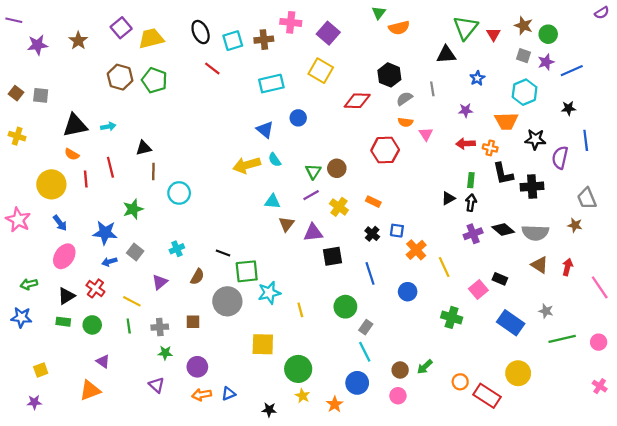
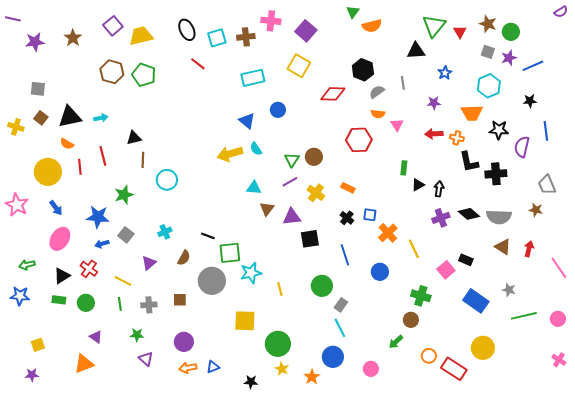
brown square: (16, 93) -> (41, 118), moved
green rectangle: (471, 180) -> (404, 168), moved
green star: (165, 353) -> (137, 335), moved
brown circle: (400, 370) -> (411, 320), moved

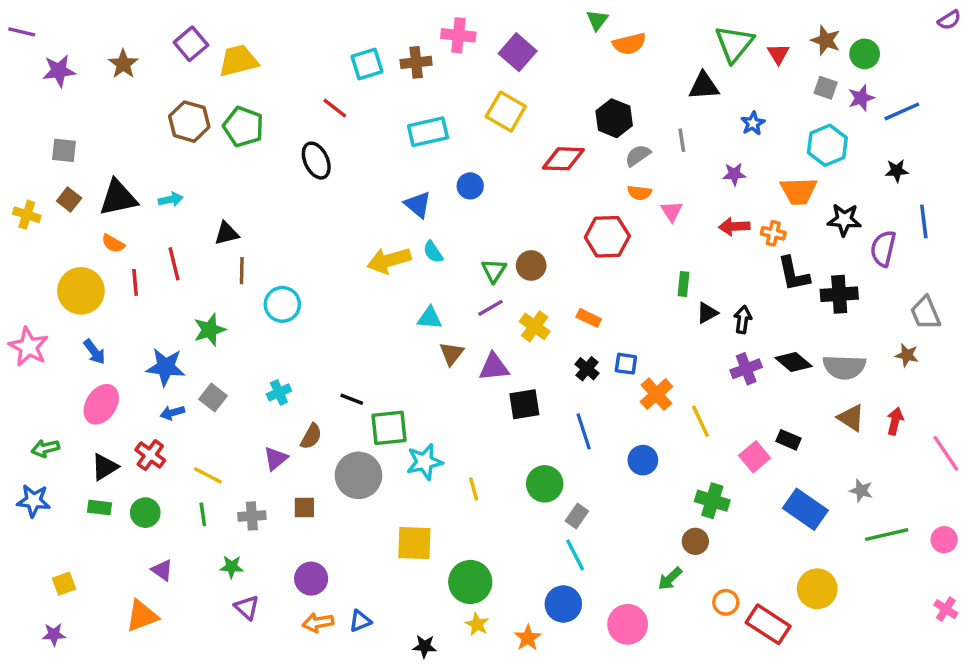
black ellipse: (187, 30) -> (316, 161), moved
purple triangle: (149, 263) -> (276, 458), moved
pink circle: (371, 369) -> (628, 624), size x1.5

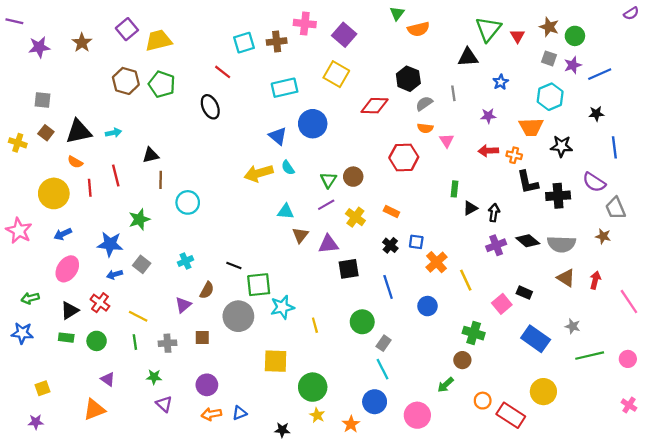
blue circle: (470, 186) -> (313, 124), size x1.6
purple semicircle: (883, 249) -> (594, 182), moved, turned -70
blue arrow: (94, 352) -> (63, 234), turned 102

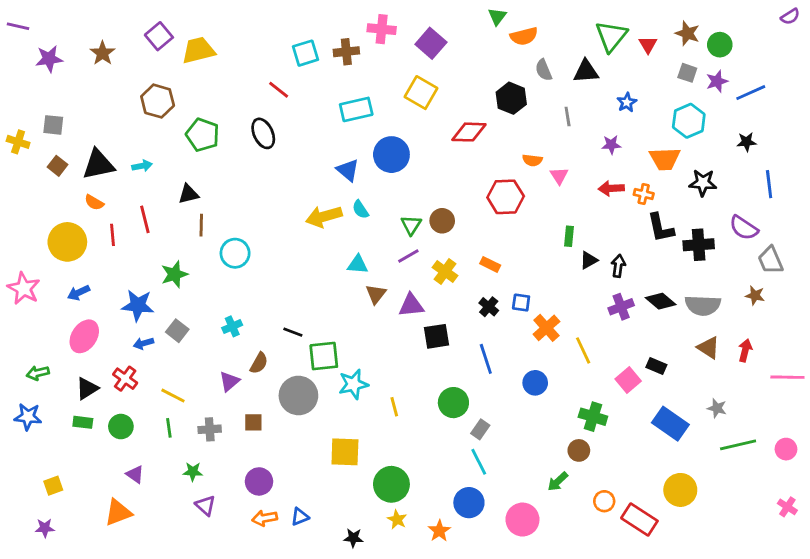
green pentagon: (162, 84) -> (203, 135), moved
gray semicircle: (424, 103) -> (544, 70), moved, turned -78
yellow cross: (18, 143) -> (18, 142), moved
pink line: (629, 302) -> (787, 377), turned -55

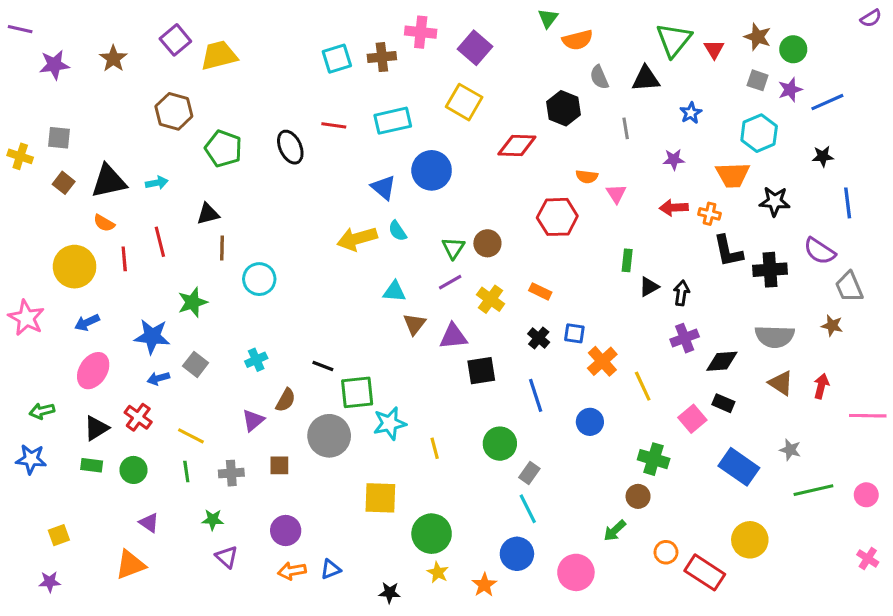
red line: (279, 90) -> (334, 125), moved, turned -30
black diamond: (661, 301) -> (722, 361), moved, turned -44

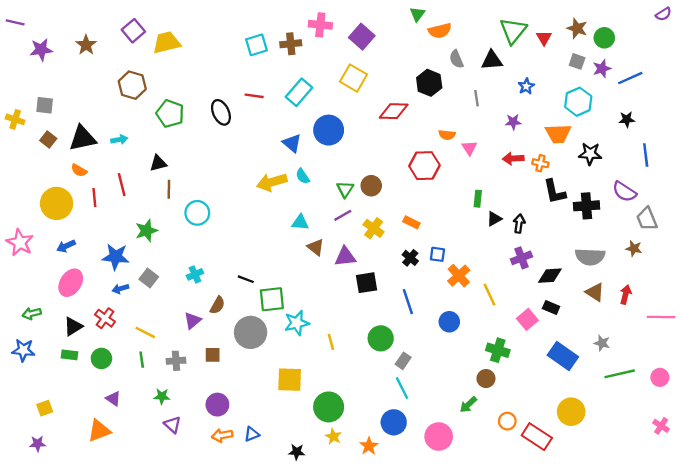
cyan rectangle: (393, 121) -> (299, 92), turned -36
brown triangle: (414, 324) -> (316, 247), turned -30

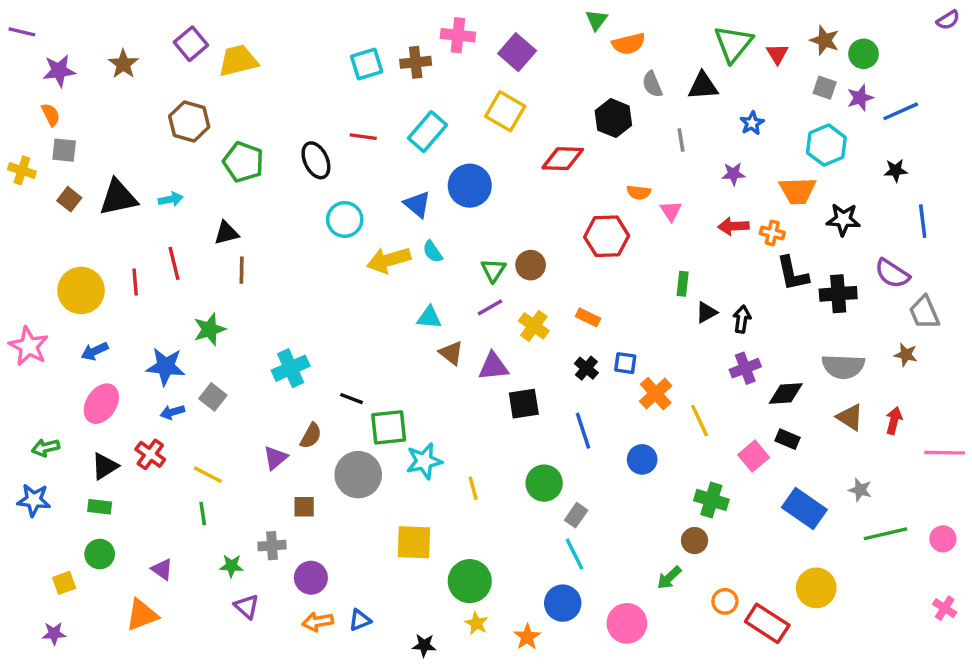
orange semicircle: (79, 170) -> (51, 115), moved, turned -147
cyan circle: (197, 213) -> (345, 219), moved
cyan cross: (195, 274) -> (291, 368), moved, size x1.5
green circle: (101, 358) -> (100, 554), moved
gray cross: (176, 361) -> (272, 546), moved

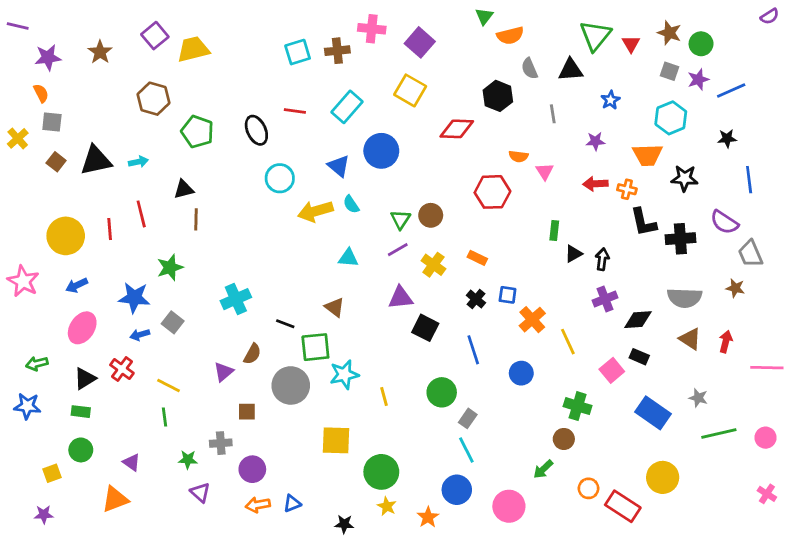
yellow cross: (22, 170) -> (18, 138), turned 30
brown triangle: (451, 353) -> (335, 307), moved
black square: (524, 404) -> (425, 328), turned 36

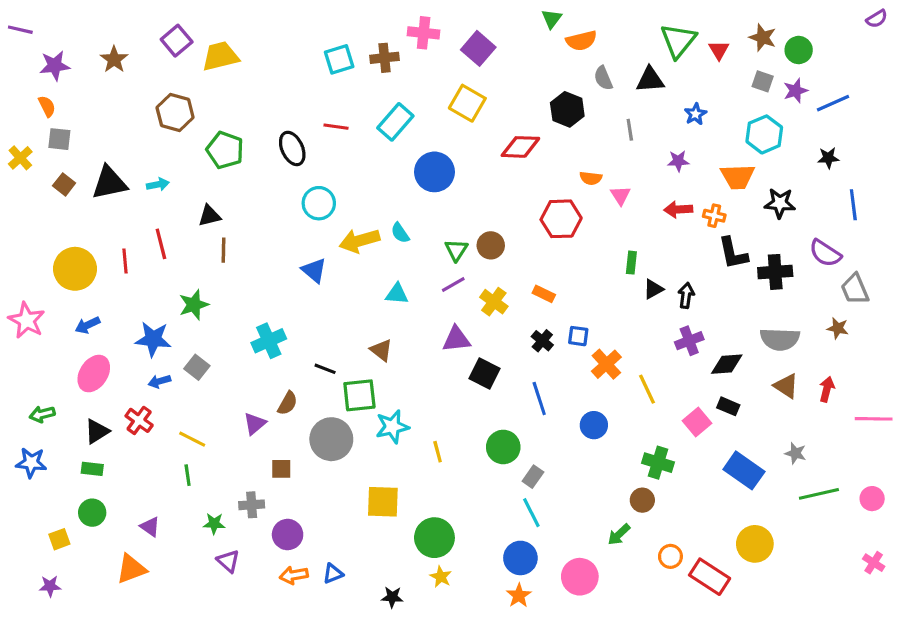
blue triangle: (339, 166) -> (314, 270), moved
orange star: (428, 517) -> (519, 595), moved

